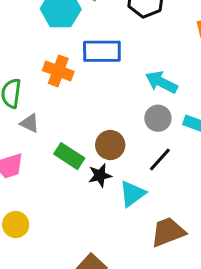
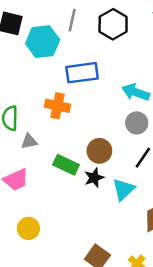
orange cross: (58, 71) -> (57, 106), moved
gray triangle: (30, 123) -> (29, 141), turned -30

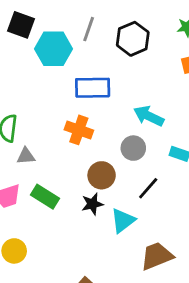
orange cross: (57, 106) -> (79, 130), moved
gray circle: (137, 123) -> (133, 148), moved
green rectangle: (66, 165) -> (45, 197), moved

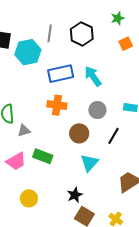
cyan arrow: (149, 116) -> (93, 76), moved, turned 40
black star: (92, 204) -> (75, 195), moved
cyan triangle: (123, 221) -> (89, 163), moved

